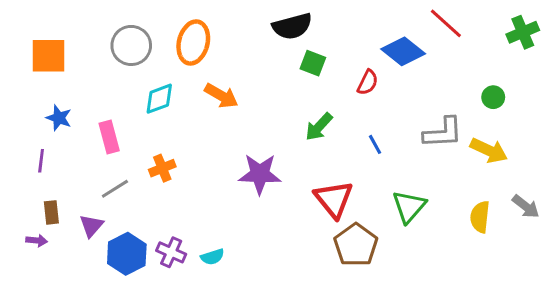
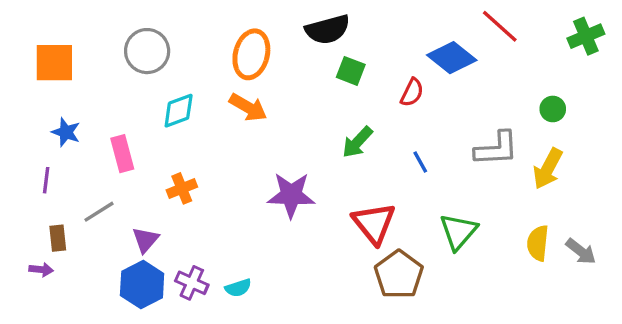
orange ellipse: (193, 43) -> (251, 54), moved
yellow arrow: (489, 150) -> (548, 169), turned 93
gray line: (115, 189) -> (99, 212), moved
gray arrow: (526, 207) -> (581, 251), moved
purple triangle: (91, 226) -> (145, 240), moved

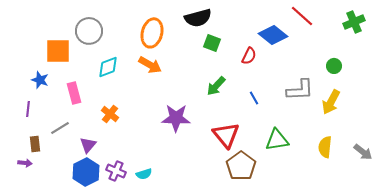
orange square: (54, 63) -> (58, 51), moved
orange cross: (182, 188) -> (110, 114), turned -30
green triangle: (458, 232) -> (277, 140), turned 40
gray arrow: (581, 251) -> (363, 152), moved

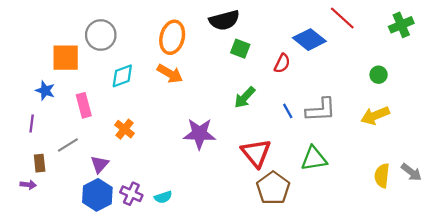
gray L-shape: (300, 90) -> (321, 110), moved
yellow arrow: (331, 102) -> (375, 116), turned 40
yellow semicircle: (325, 147) -> (382, 176), moved

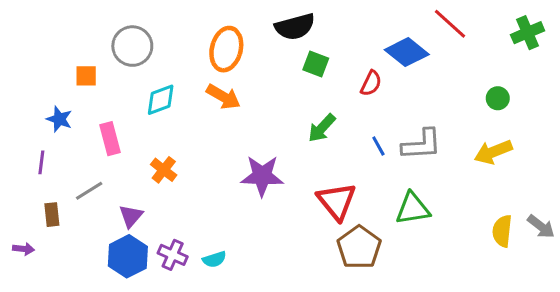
orange square: (66, 58) -> (86, 76), size x0.6
purple arrow: (28, 185) -> (23, 249), moved

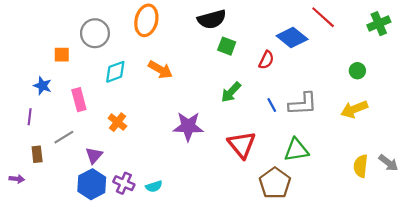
orange ellipse: (226, 49) -> (146, 20), moved
brown pentagon: (359, 247) -> (275, 183), moved

